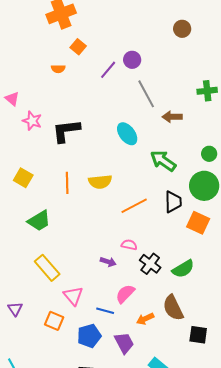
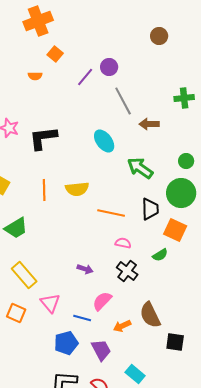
orange line: (134, 206) -> (111, 213), turned 40
pink semicircle: (129, 245) -> (123, 243), moved
green semicircle: (183, 269) -> (160, 255), moved, size x0.7
orange square: (54, 321) -> (16, 313), moved

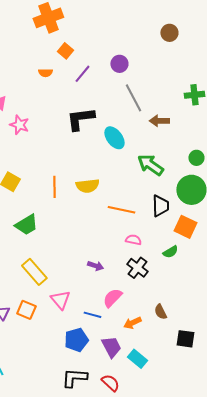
purple line: (85, 77) -> (82, 74), moved
black L-shape: (43, 138) -> (80, 119), moved
brown semicircle: (150, 315) -> (160, 312), size x0.6
cyan rectangle: (135, 374) -> (137, 359), moved

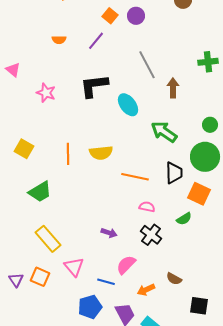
orange square: (65, 51) -> (110, 16), moved
purple circle: (119, 64) -> (136, 16), moved
brown arrow: (159, 121) -> (173, 88), turned 90
pink star: (19, 125) -> (46, 93), moved
brown semicircle: (160, 312) -> (174, 279), turned -35

